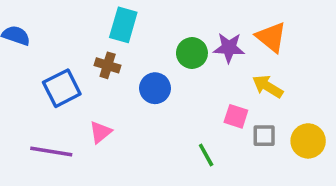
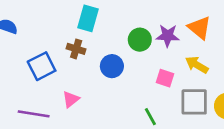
pink square: (236, 116) -> (165, 78), moved
gray square: (264, 136) -> (194, 102), size x1.6

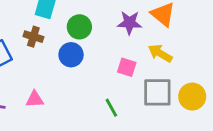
green circle: (140, 40) -> (79, 27), moved
pink triangle: (71, 99) -> (35, 99), moved, turned 36

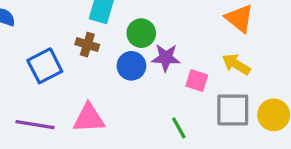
purple star: (130, 23) -> (166, 58), moved
pink triangle: (35, 99) -> (89, 118), size x1.5

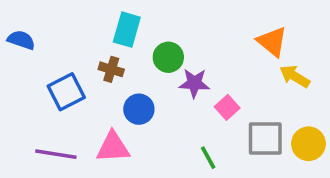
yellow arrow: (236, 64) -> (295, 76), moved
blue circle: (131, 66) -> (139, 109), moved
pink square: (197, 81) -> (227, 107), turned 30

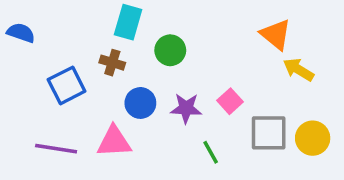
purple star: (194, 83) -> (186, 108), moved

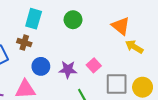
green circle: (170, 50) -> (73, 20), moved

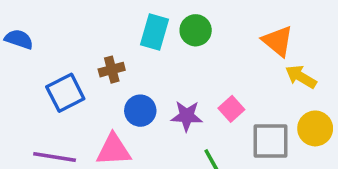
cyan rectangle: (34, 19) -> (155, 32), moved
brown cross: (24, 43) -> (112, 70), turned -32
yellow circle: (143, 87) -> (315, 128), moved

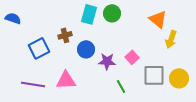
yellow arrow: (301, 77) -> (171, 39), turned -102
blue circle: (140, 111) -> (86, 49), moved
yellow circle: (315, 128) -> (179, 78), moved

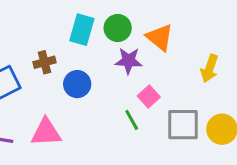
orange triangle: (158, 19) -> (160, 37), moved
purple star: (107, 61) -> (129, 61), moved
green line: (121, 86) -> (132, 120), moved

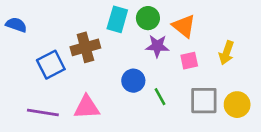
brown cross: (44, 62) -> (85, 47), size x1.5
blue circle: (77, 84) -> (133, 81), moved
pink square: (149, 97) -> (189, 61), moved, turned 30

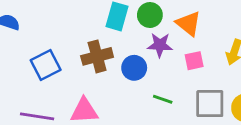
brown cross: (85, 47) -> (97, 56), moved
blue circle: (133, 81) -> (134, 68), moved
green line: (160, 97) -> (163, 99), turned -42

